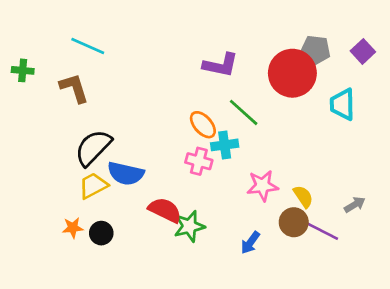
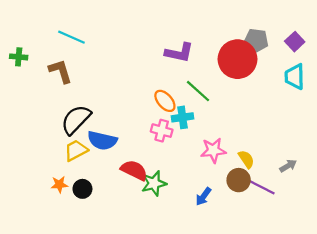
cyan trapezoid: (343, 104) -> (295, 77), moved

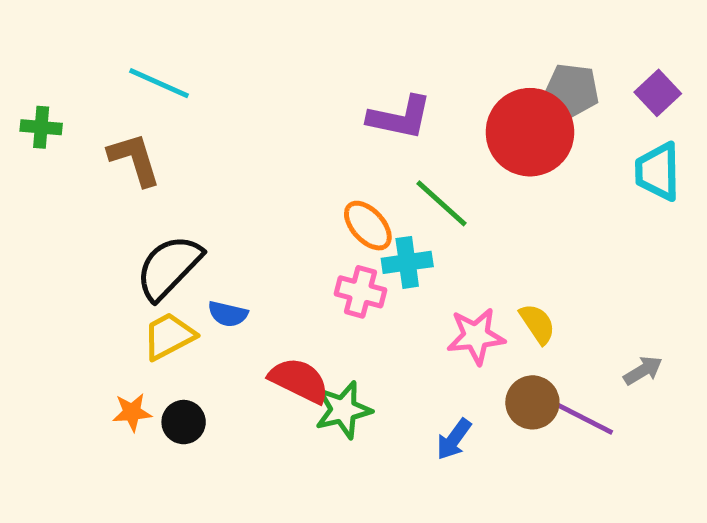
blue semicircle: (102, 140) -> (228, 314), size x0.6
yellow semicircle: (246, 159) -> (537, 324), moved

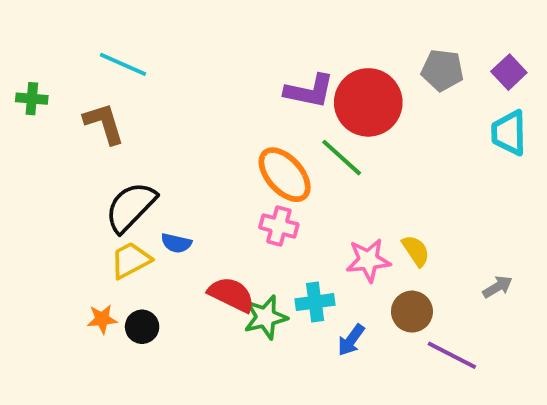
red circle: (530, 132) -> (368, 102), moved
orange ellipse: (368, 226) -> (285, 175), size x1.4
cyan cross: (407, 262) -> (315, 302), moved
purple line: (582, 417) -> (452, 355), moved

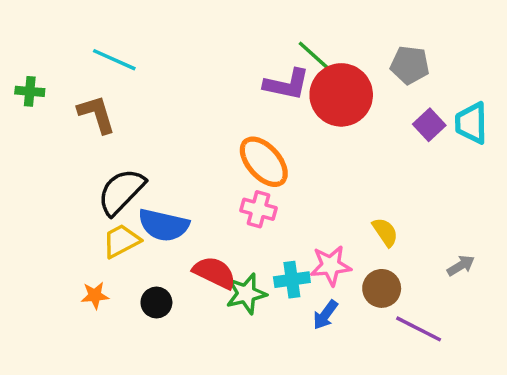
purple square: (509, 72) -> (429, 125), moved
green line: (342, 158) -> (317, 58), moved
blue semicircle: (176, 243) -> (163, 225), size x1.8
pink star: (368, 260) -> (331, 266), moved
black circle: (142, 327) -> (156, 303), moved

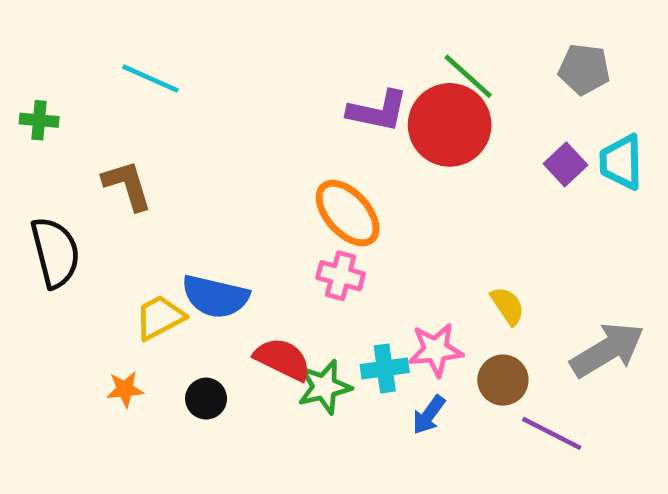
green line: (317, 58) -> (468, 76), moved
gray pentagon: (410, 65) -> (584, 69), moved
brown L-shape: (97, 114) -> (127, 185), moved
black semicircle: (121, 192) -> (55, 252), moved, turned 122
gray arrow: (461, 266) -> (607, 350), size x2.0

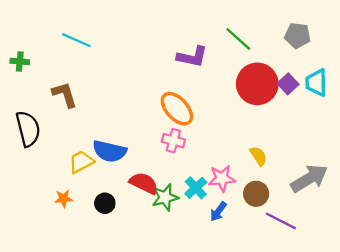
red circle: (450, 125) -> (257, 84), moved
cyan cross: (385, 368) -> (196, 188), turned -35

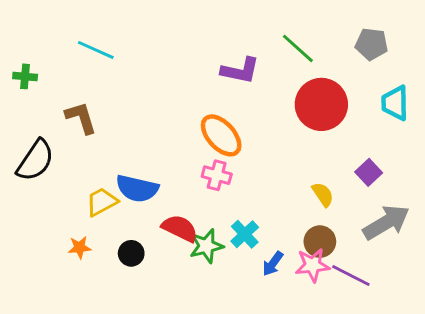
purple square: (288, 84) -> (369, 172), moved
black semicircle: (28, 129) -> (35, 160), turned 48
pink star: (222, 178) -> (313, 265), moved

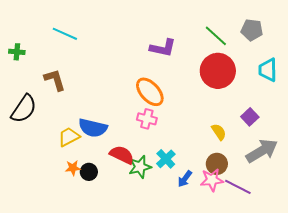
green line: (298, 48) -> (216, 36), moved
orange star: (80, 247) -> (73, 168), moved

